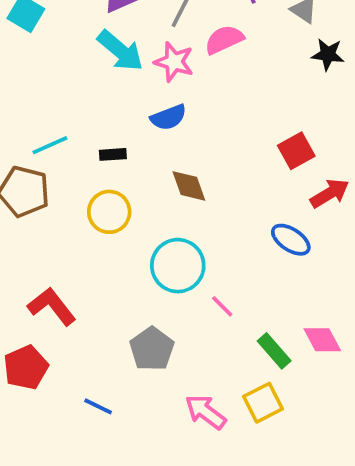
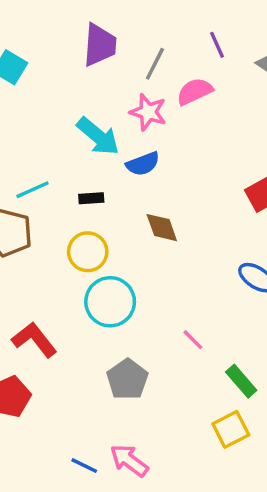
cyan arrow: (120, 51) -> (98, 136), moved
cyan circle: (178, 266) -> (110, 302), moved
blue line: (98, 406) -> (84, 466), moved
pink arrow: (206, 412) -> (129, 460), moved

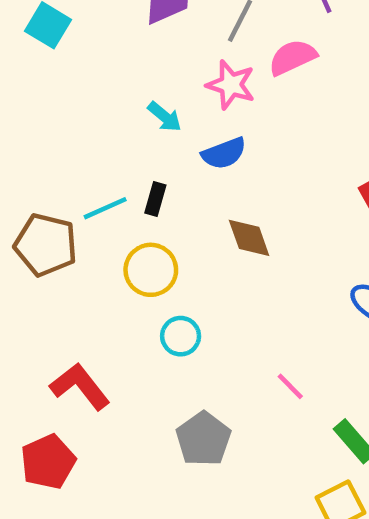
cyan arrow: (98, 136) -> (165, 117), size x0.6
cyan line: (33, 190) -> (105, 208), moved
black rectangle: (91, 198) -> (155, 199), turned -70
cyan circle: (110, 302) -> (181, 336), size x0.6

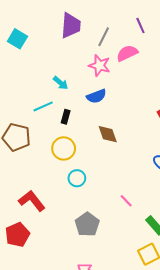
cyan arrow: (165, 117) -> (61, 83), moved
cyan line: (105, 208) -> (43, 106), moved

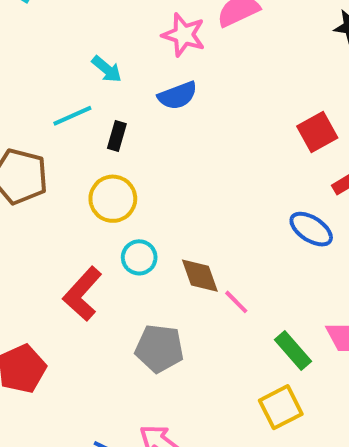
brown diamond: (108, 134) -> (200, 276), moved
red L-shape: (32, 201) -> (82, 294), moved, turned -100
gray pentagon: (87, 224) -> (159, 348), turned -30

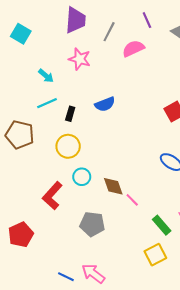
pink star: (184, 35) -> (80, 59), moved
cyan arrow: (107, 69) -> (46, 76), moved
blue semicircle: (178, 96) -> (105, 104), moved

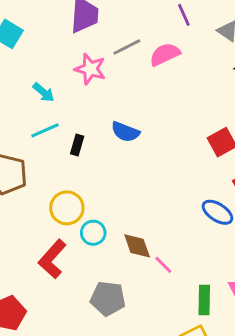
gray line: (109, 32) -> (127, 47), moved, turned 36
blue semicircle: (105, 104) -> (125, 132), turned 42
yellow circle: (68, 146) -> (67, 208), moved
green rectangle: (162, 225) -> (204, 300), turned 42

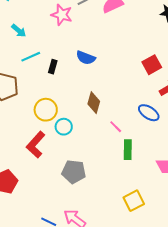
cyan arrow: (43, 92) -> (19, 31), moved
brown diamond: (137, 246) -> (94, 103), moved, turned 35
pink line: (163, 265) -> (116, 127), moved
green rectangle: (204, 300) -> (128, 150), moved

